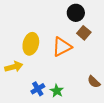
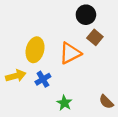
brown semicircle: (94, 82) -> (106, 102), moved
blue cross: (38, 89) -> (43, 79), moved

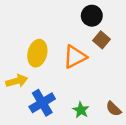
blue cross: (43, 79) -> (42, 103), moved, size x1.5
green star: (64, 103) -> (81, 110), moved

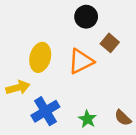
black circle: (92, 16) -> (86, 17), moved

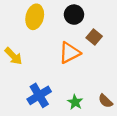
yellow ellipse: (40, 57) -> (35, 17), moved
yellow arrow: (18, 88) -> (13, 56), moved, turned 60

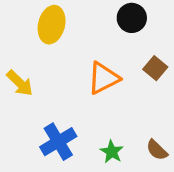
black circle: (74, 15) -> (132, 18), moved
brown square: (94, 37) -> (155, 68), moved

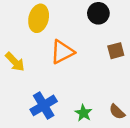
brown square: (155, 68) -> (116, 51), turned 35
orange triangle: (103, 78) -> (62, 52), moved

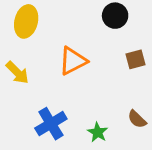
yellow ellipse: (39, 18) -> (26, 21), moved
brown semicircle: (117, 112) -> (137, 119), moved

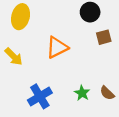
brown square: (136, 59) -> (104, 37), moved
green star: (98, 132) -> (82, 93), moved

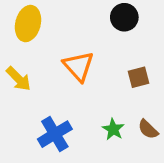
brown square: (104, 37) -> (139, 77), moved
orange triangle: (57, 47) -> (79, 66), turned -45

